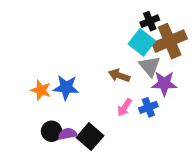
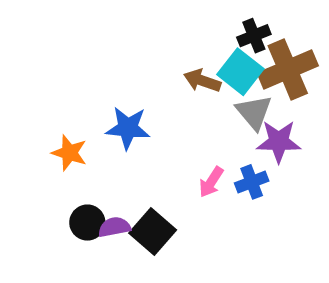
brown arrow: (119, 76) -> (202, 81), moved
blue star: (66, 87) -> (128, 128), moved

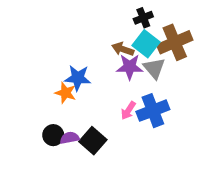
black cross: (254, 36) -> (143, 18), moved
purple star: (279, 141) -> (130, 67), moved
orange star: (69, 153) -> (66, 93), moved
blue cross: (252, 182) -> (153, 111), size x1.6

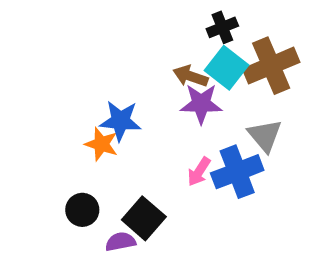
gray triangle: (154, 68) -> (265, 136), moved
purple semicircle: (70, 138) -> (120, 242), moved

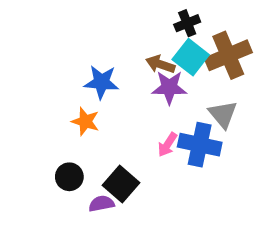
blue star: (120, 121) -> (101, 82), moved
blue cross: (237, 172) -> (200, 145), turned 33

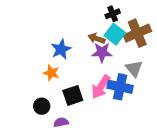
blue star: (101, 82) -> (61, 49), turned -30
pink arrow: (168, 145) -> (101, 87), size x1.6
black square: (121, 184) -> (73, 95), moved, turned 30

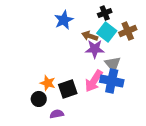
brown cross: (137, 33) -> (128, 31), size x0.7
blue star: (61, 49) -> (64, 20), moved
gray triangle: (134, 69) -> (113, 64), moved
orange star: (51, 73) -> (48, 83), moved

